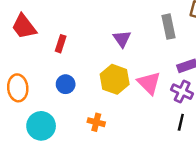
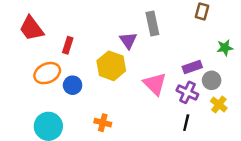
gray rectangle: (169, 27) -> (152, 24), moved
yellow hexagon: (115, 79) -> (111, 66), moved
orange ellipse: (18, 88) -> (47, 73), moved, turned 70

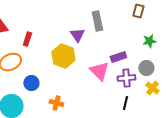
green star: (225, 48) -> (149, 41), moved
purple rectangle: (192, 67) -> (118, 57), moved
blue circle: (73, 85) -> (31, 83), moved
purple cross: (187, 92) -> (126, 78), turned -30

